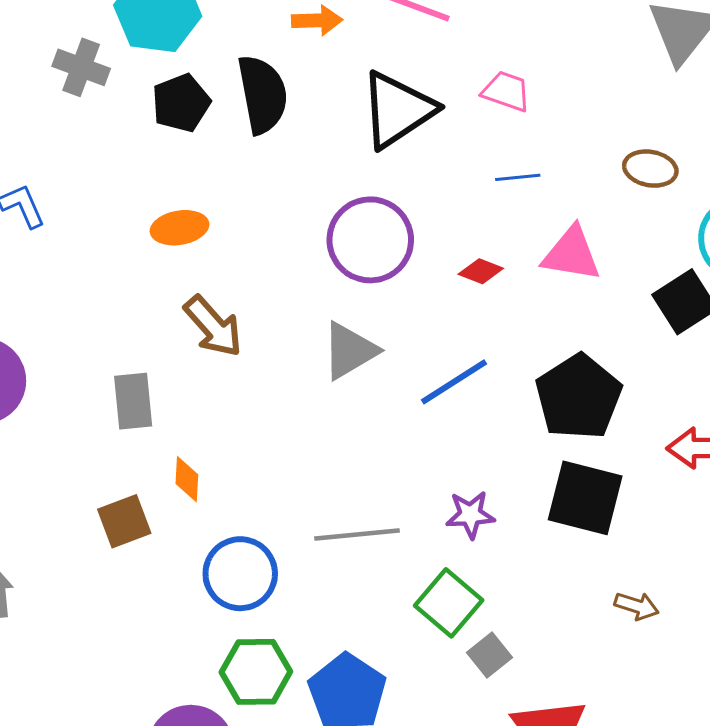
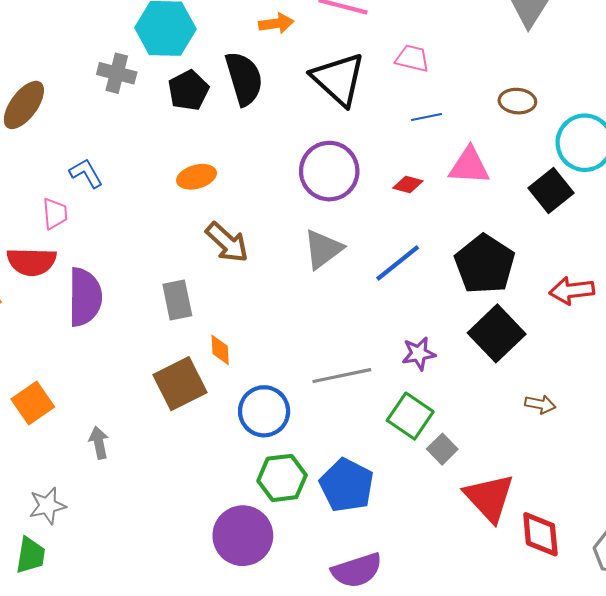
black triangle: (398, 110) -> (338, 79), turned -38
black square: (585, 498) -> (497, 333), turned 38
brown square: (124, 521) -> (180, 384), size x1.4

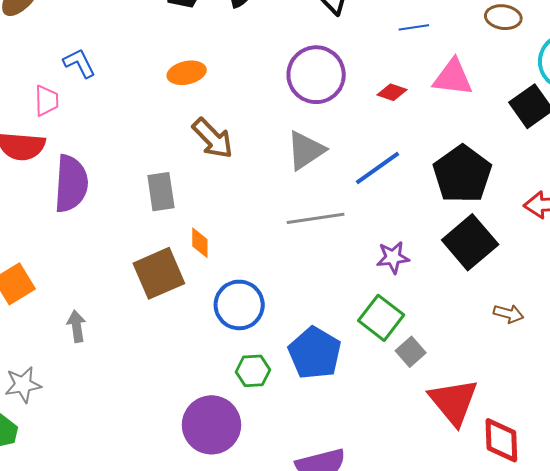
gray line: (342, 376) -> (316, 218), moved
green hexagon: (282, 478) -> (253, 371), size x0.7
blue pentagon: (347, 485) -> (315, 353), moved

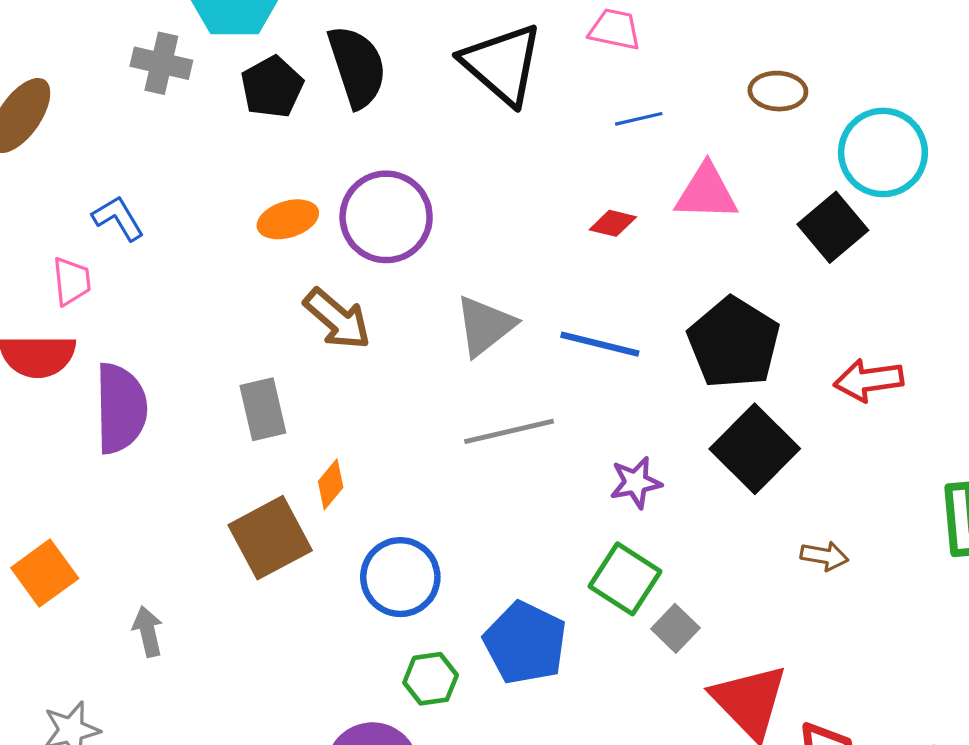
purple circle: (316, 75) -> (386, 217), moved
blue line: (378, 168) -> (600, 344), turned 54
orange diamond: (200, 243) -> (331, 484), turned 44

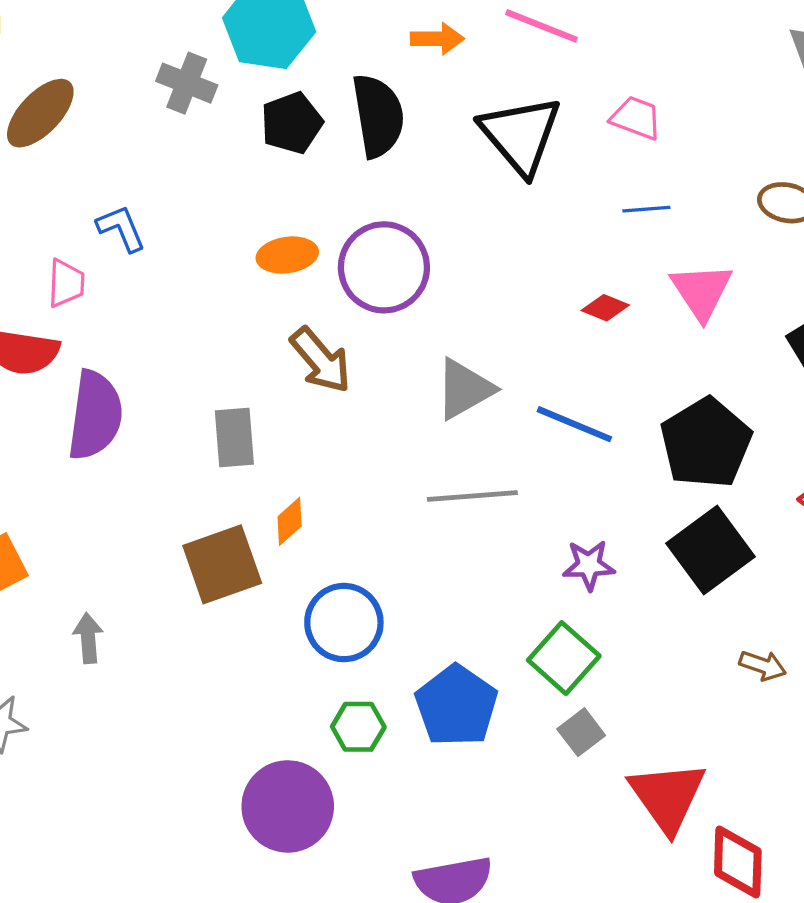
pink triangle: (706, 192) -> (702, 291), turned 46
gray square: (675, 628) -> (581, 732), moved

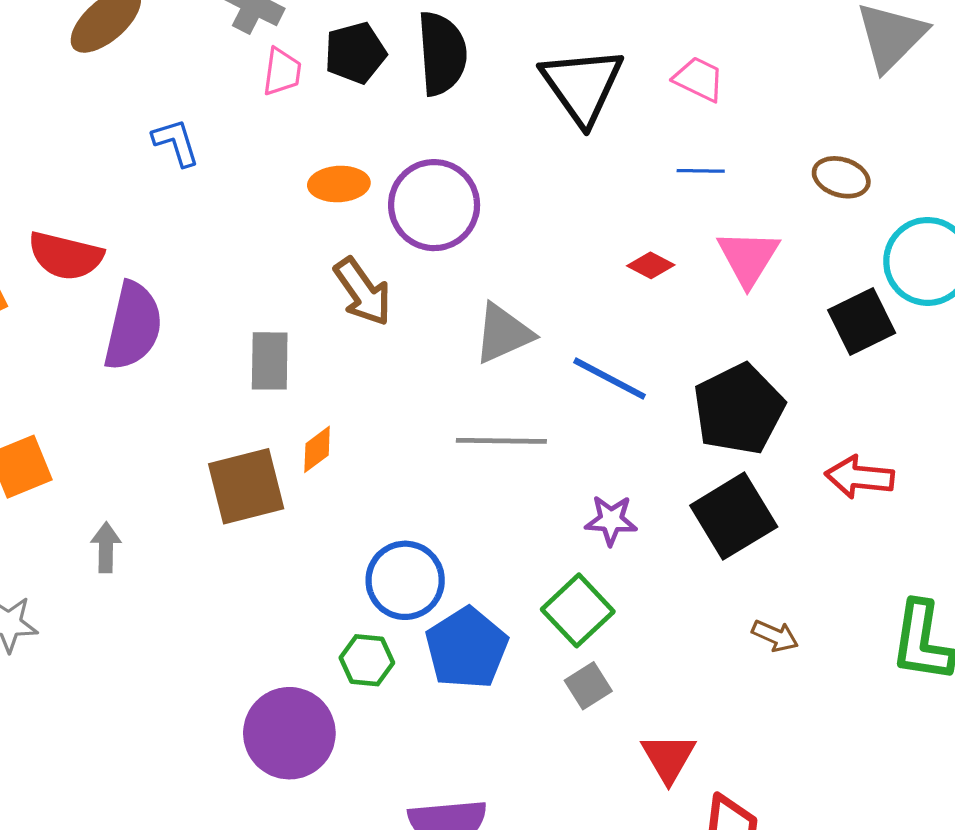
pink trapezoid: (66, 283) -> (282, 72), moved
blue circle: (344, 623) -> (405, 580), moved
red triangle: (667, 797) -> (668, 758), size x0.7

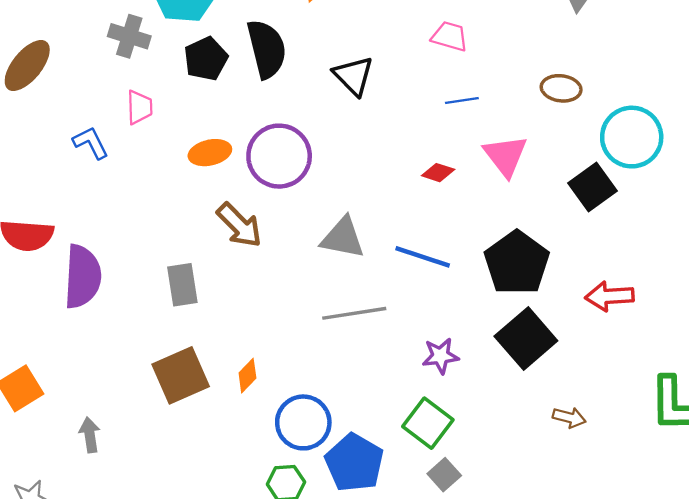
pink trapezoid: (282, 72) -> (139, 107), moved
black triangle: (582, 86) -> (354, 76), moved, size x0.7
gray triangle: (503, 333) -> (343, 238), turned 45
orange diamond: (317, 449) -> (247, 376), moved

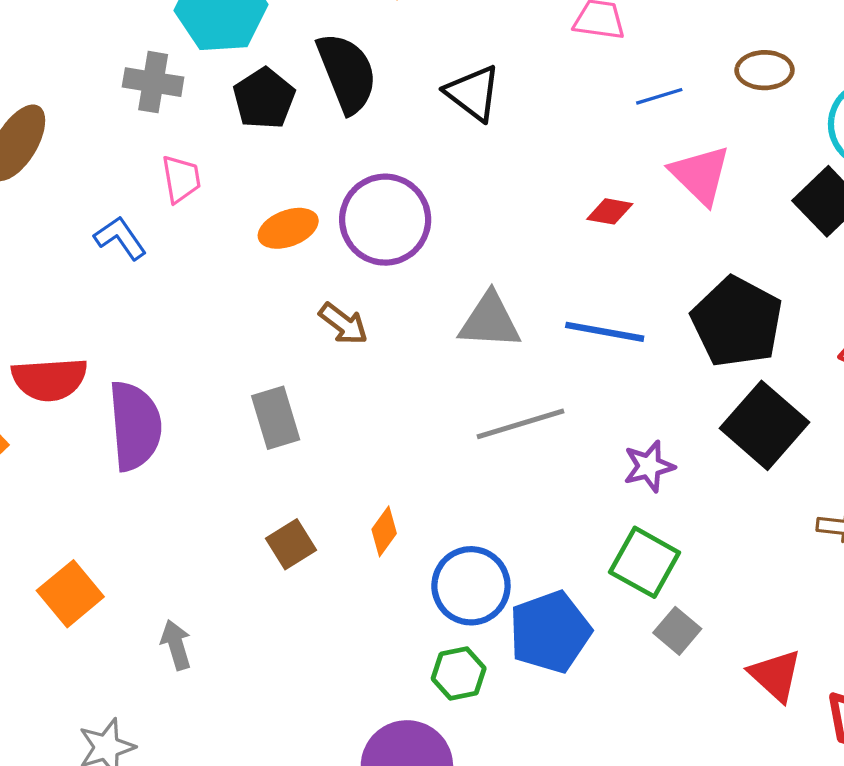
blue line: (462, 101) -> (659, 96), moved
brown arrow: (239, 225) -> (343, 324), size x0.7
brown square: (181, 375) -> (291, 544), size x0.6
blue pentagon: (354, 463) -> (550, 632), turned 30

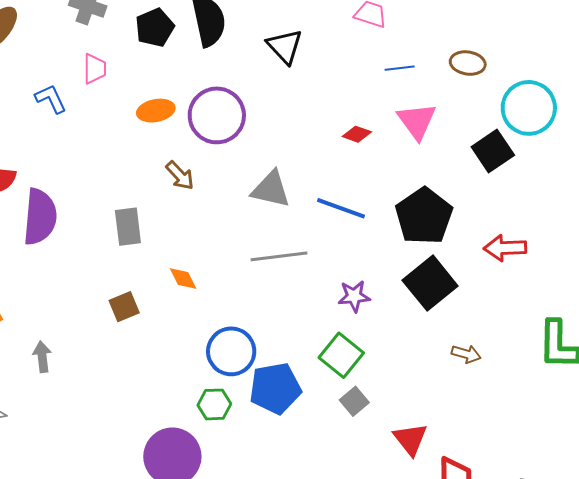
orange diamond: (384, 531) -> (183, 279), moved, turned -72

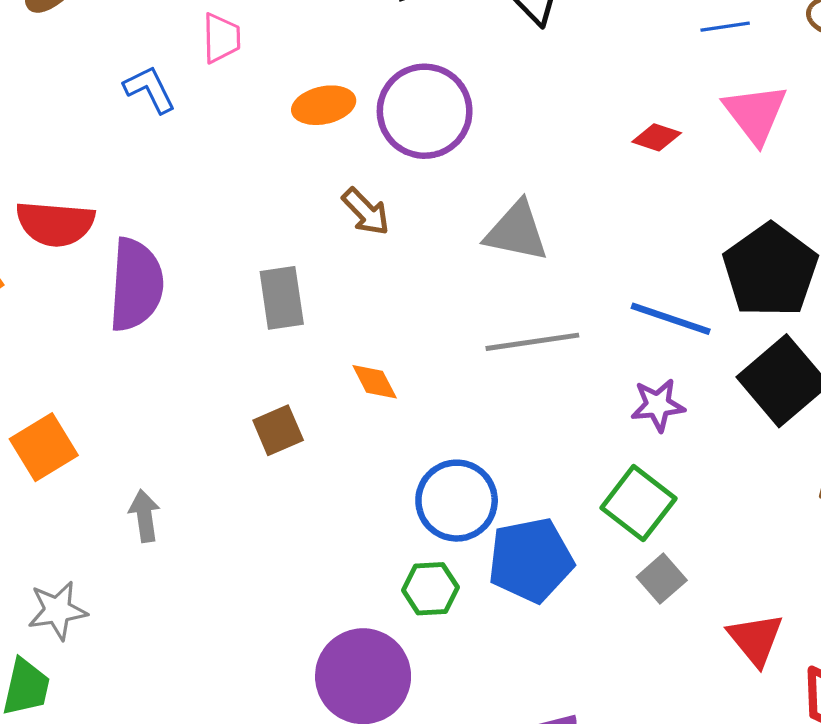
blue line: (341, 208) -> (671, 319), moved

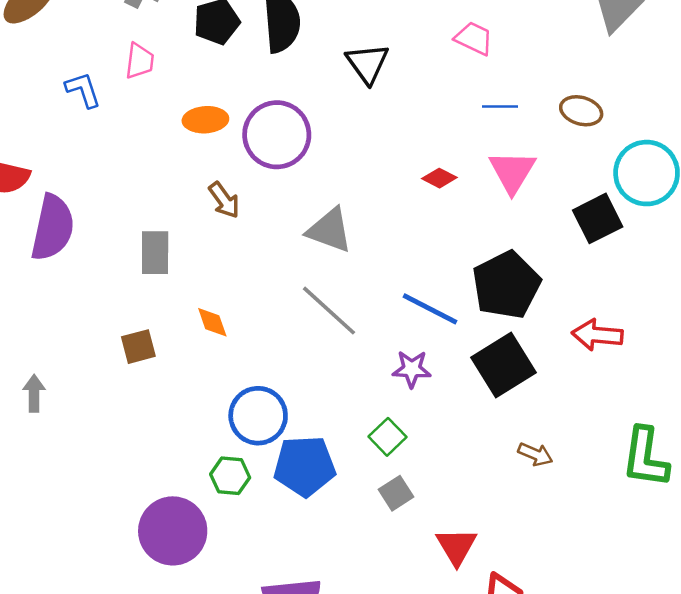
gray line: (532, 342) -> (329, 311), turned 42
green square: (638, 503) -> (387, 437), size x0.7

